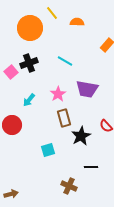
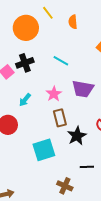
orange semicircle: (77, 22) -> (73, 22), turned -96
cyan square: (48, 150) -> (44, 150), size x1.6

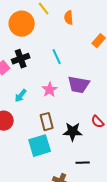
cyan line: (61, 61) -> (57, 57), turned 35
brown rectangle: (60, 118) -> (47, 122), moved
black star: (77, 136) -> (73, 132), turned 30

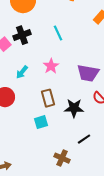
purple trapezoid: (79, 85) -> (88, 73), moved
cyan square: (40, 146) -> (41, 122), size x0.6
black line: (83, 163) -> (84, 139), turned -32

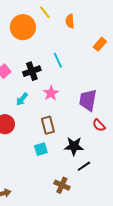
black cross: (22, 35) -> (32, 71), moved
purple trapezoid: (88, 73) -> (88, 100), turned 90
black star: (74, 108) -> (74, 146), moved

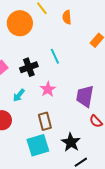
black star: (74, 146) -> (71, 142), turned 30
cyan square: (41, 149) -> (38, 145), size x1.6

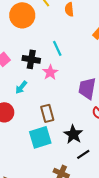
black cross: (29, 67) -> (31, 59), turned 30
pink star: (48, 89) -> (50, 72), moved

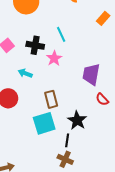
cyan arrow: (21, 87) -> (25, 73), turned 72
black line: (83, 154) -> (67, 140), moved, turned -48

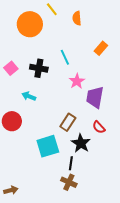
orange rectangle: (103, 18) -> (101, 48), moved
pink star: (54, 58) -> (77, 81), moved
brown rectangle: (51, 99) -> (68, 122), moved, turned 48
red semicircle: (102, 99) -> (99, 127), moved

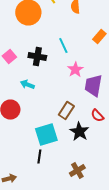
black line: (71, 163) -> (39, 156), moved
brown cross: (69, 182) -> (77, 170), moved, turned 35

